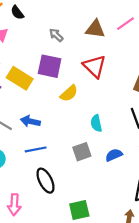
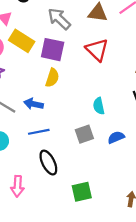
gray arrow: (56, 35) -> (59, 19), size x1.6
yellow rectangle: (20, 78) -> (22, 41), moved
yellow semicircle: (69, 93) -> (52, 78), moved, turned -30

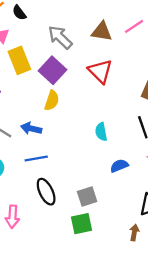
yellow rectangle: (22, 41) -> (19, 60), turned 35
purple square: (53, 50) -> (53, 70), turned 30
gray square: (84, 134) -> (87, 197), moved

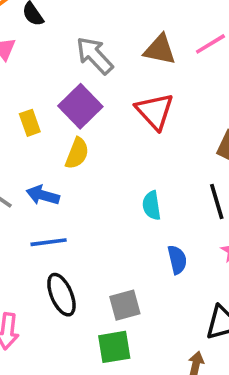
yellow rectangle: (19, 60) -> (30, 123), moved, size x0.6
blue semicircle: (119, 166) -> (177, 260), turned 96

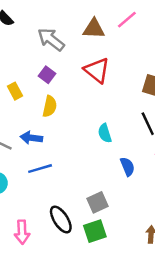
purple square: (80, 106) -> (47, 75), size x0.6
black ellipse: (61, 295) -> (61, 219), moved

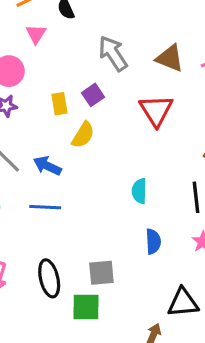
yellow rectangle: (15, 91) -> (59, 104), moved

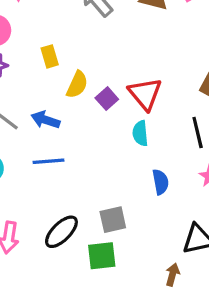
purple square: (93, 95) -> (107, 99), moved
red triangle: (156, 110) -> (145, 94), moved
black ellipse: (49, 278) -> (61, 232), turned 66

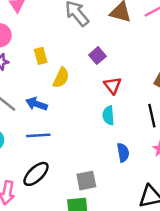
red triangle: (145, 94) -> (113, 85), size x0.7
purple square: (107, 99) -> (97, 56), moved
black ellipse: (61, 232) -> (36, 174), moved

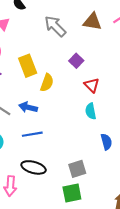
yellow rectangle: (41, 56) -> (28, 66), size x1.5
black ellipse: (36, 174) -> (34, 167), turned 65

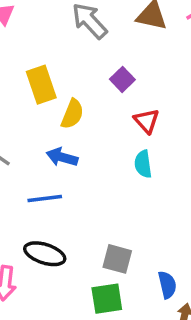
blue arrow: (28, 107) -> (62, 157), moved
blue semicircle: (106, 142) -> (167, 285), moved
gray square: (77, 169) -> (117, 259), turned 30

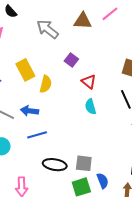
blue arrow: (62, 157) -> (29, 111), moved
black ellipse: (45, 254) -> (55, 165), moved
blue semicircle: (167, 285) -> (103, 181), moved

